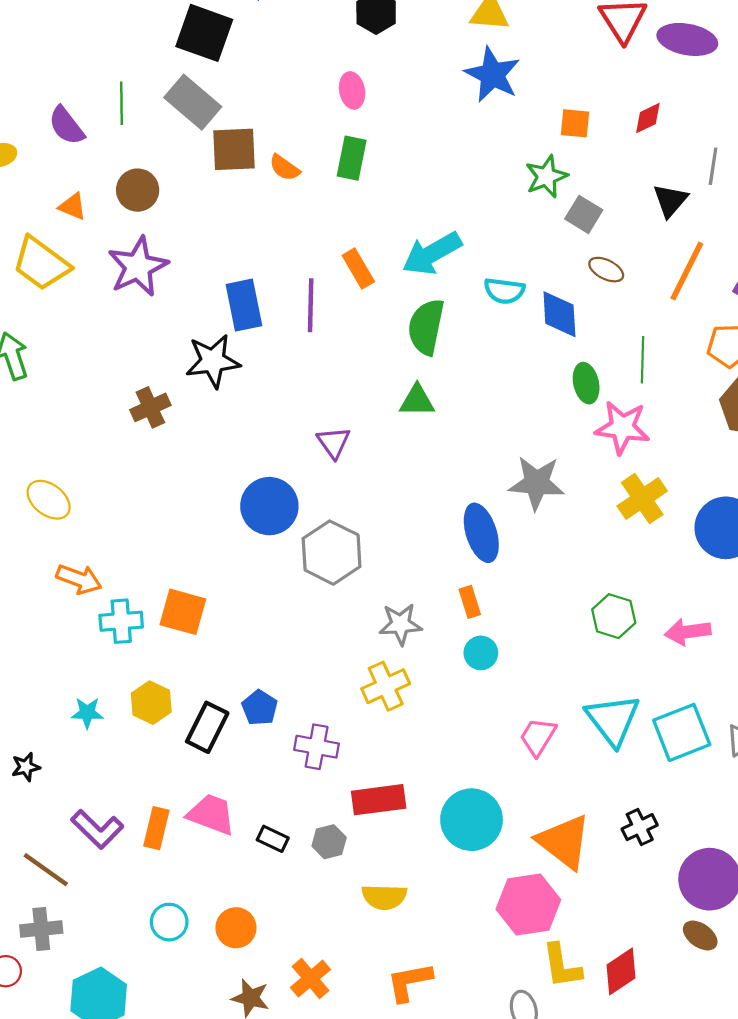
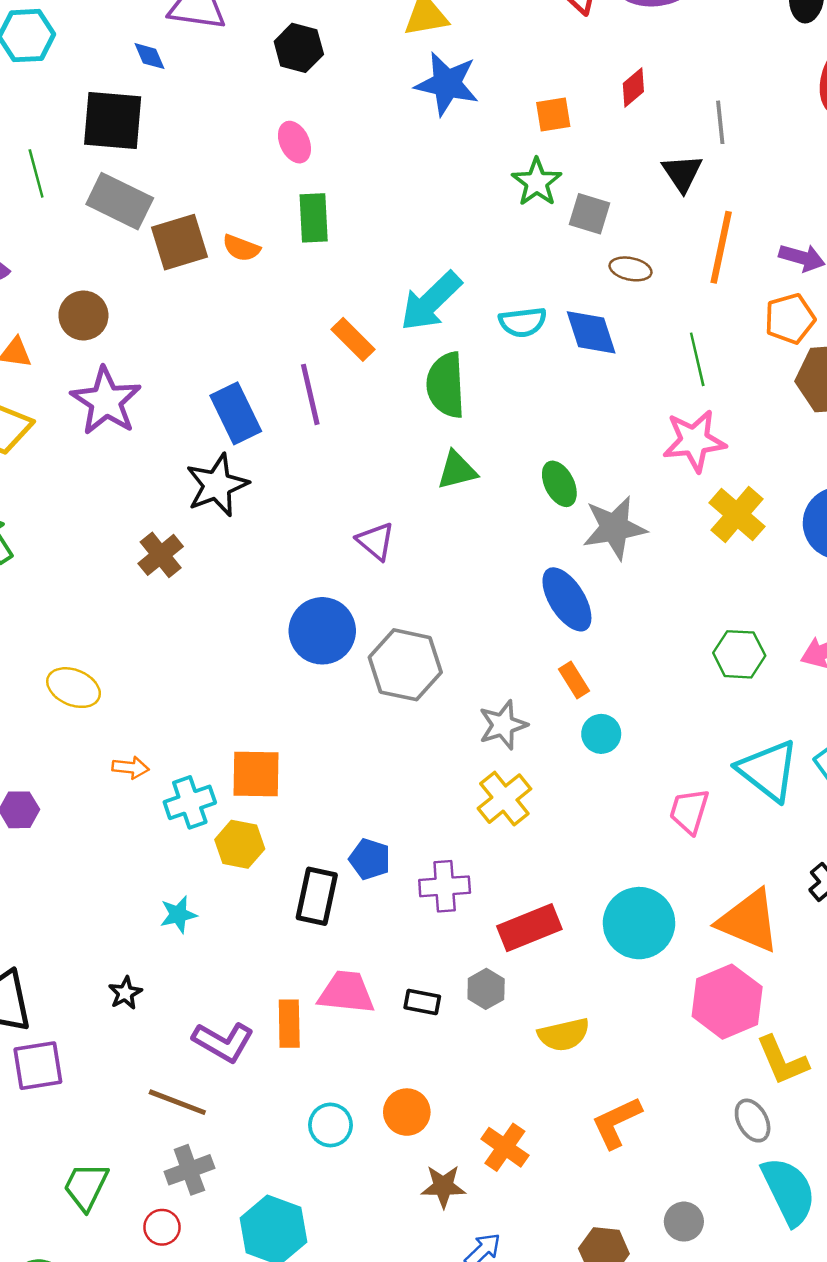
green line: (122, 103) -> (36, 173), moved
green ellipse: (586, 383) -> (559, 484), moved
orange arrow: (79, 579) -> (131, 768), size x0.7
yellow hexagon: (151, 703) -> (240, 844), moved

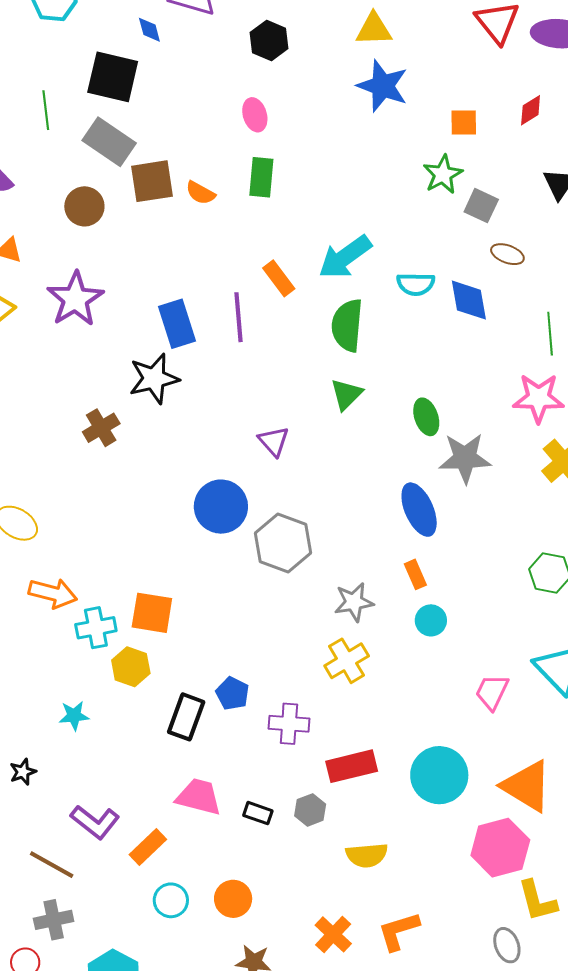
brown circle: (83, 316) -> (84, 206), moved
green triangle: (457, 470) -> (346, 394), turned -39
orange arrow: (131, 768) -> (53, 593), size x1.6
orange rectangle: (289, 1024) -> (148, 847), moved, turned 39
orange cross: (505, 1147) -> (333, 934), moved

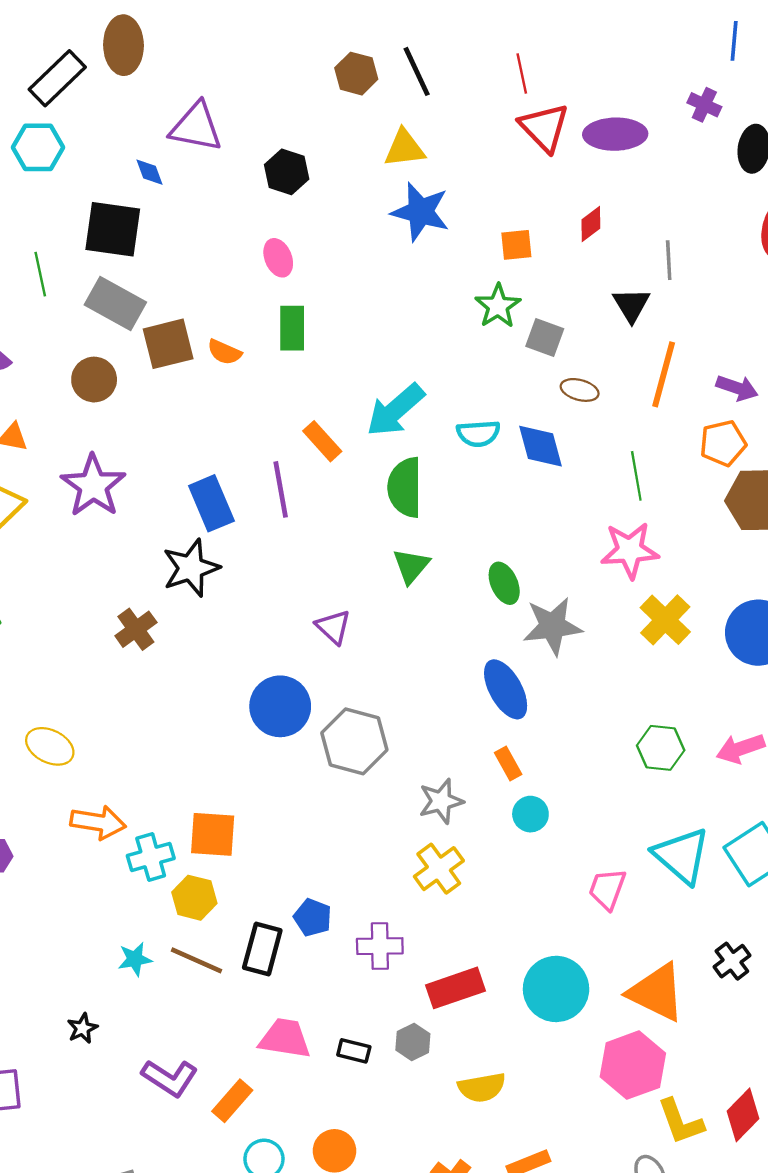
brown line: (52, 865) -> (197, 960), moved

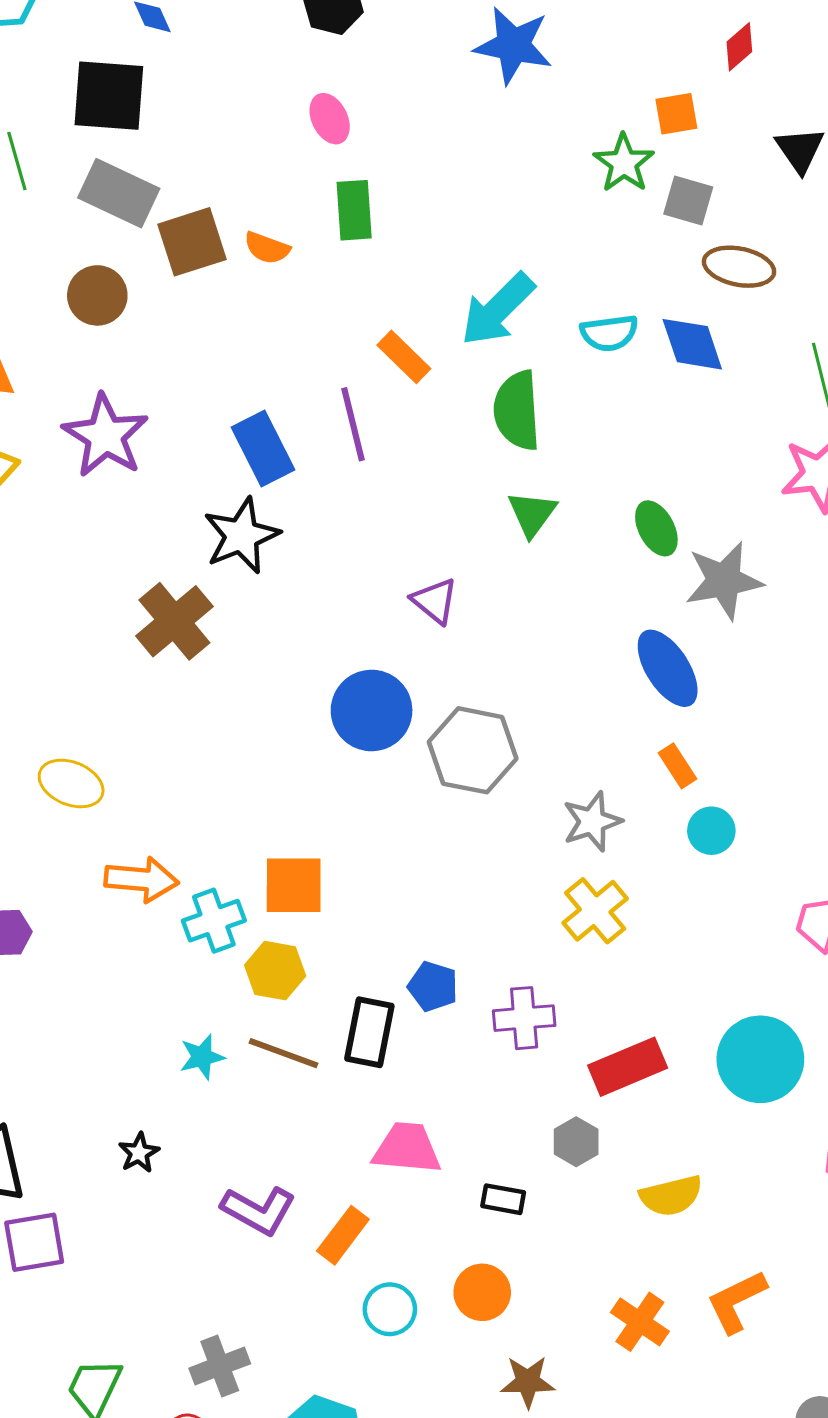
orange square: (516, 245) -> (676, 114), moved
brown ellipse: (580, 390) -> (739, 267), size x1.4
brown cross: (136, 629) -> (174, 621), size x1.4
black rectangle: (354, 1051) -> (503, 1199), moved

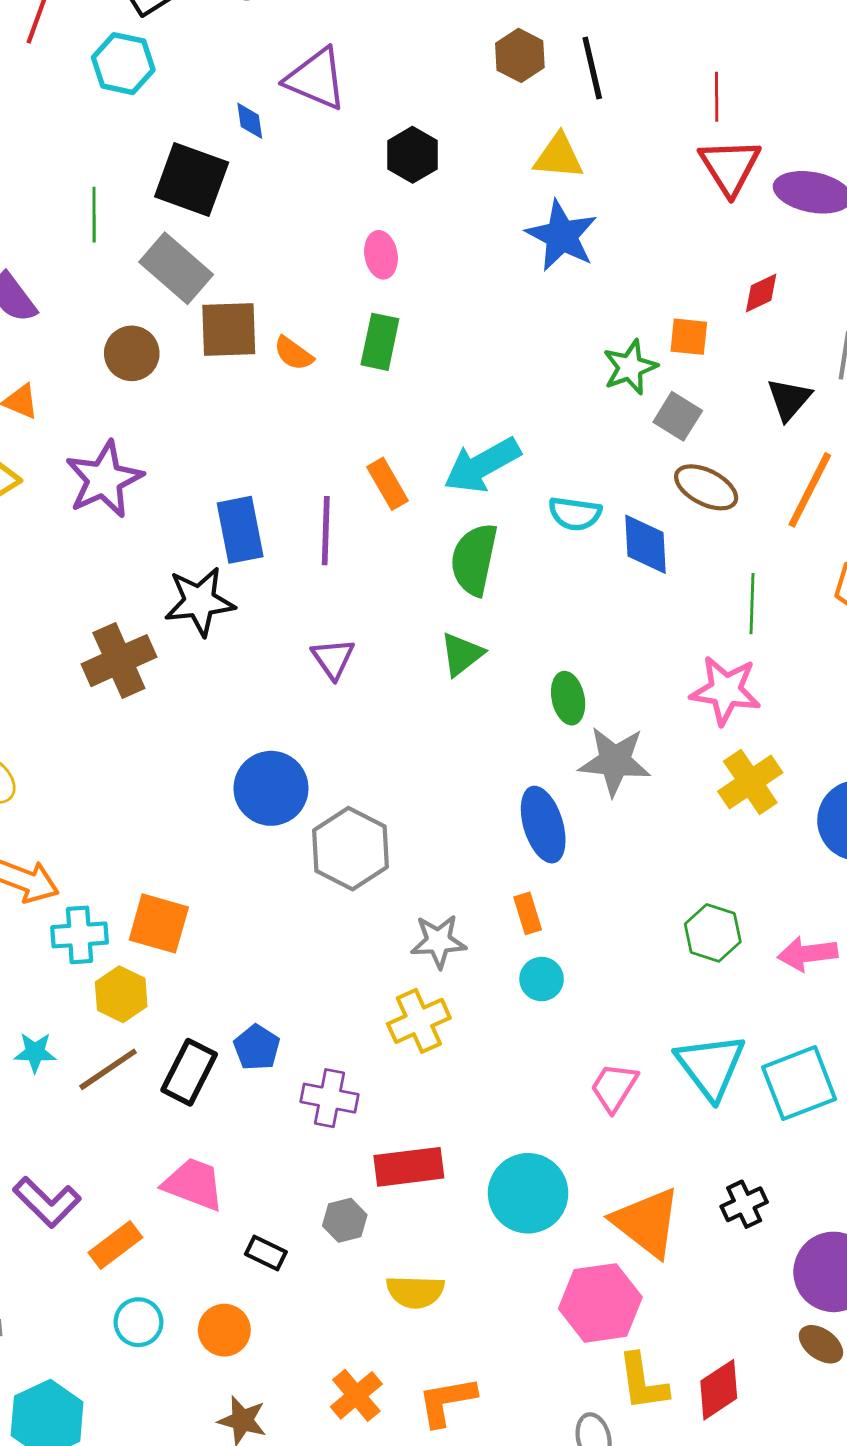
purple triangle: (435, 601) -> (333, 659), moved
brown line: (283, 1053) -> (108, 1069), turned -70

